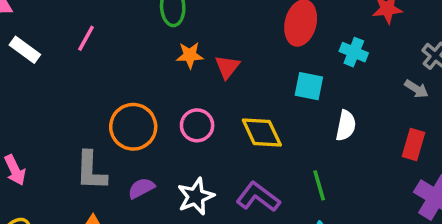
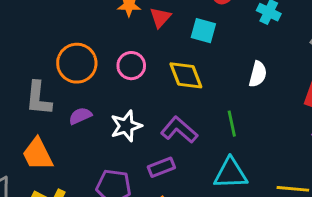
cyan square: (309, 86) -> (203, 31), moved

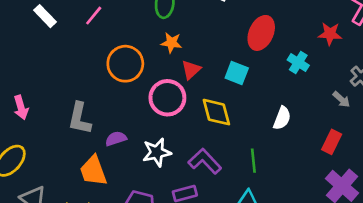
red triangle: (160, 18) -> (191, 70), moved
orange circle: (77, 63) -> (125, 64), moved
pink circle: (131, 66) -> (167, 98), size x1.4
orange trapezoid: (38, 154) -> (93, 171), moved

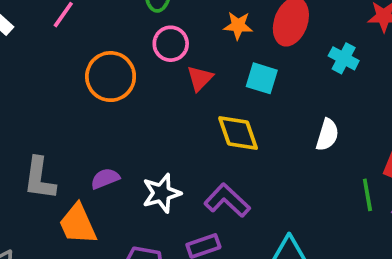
orange star: (171, 43) -> (238, 26), moved
pink circle: (167, 98) -> (171, 44), moved, size x0.7
gray L-shape: (80, 118) -> (40, 179), moved
green line: (253, 161) -> (367, 195), moved

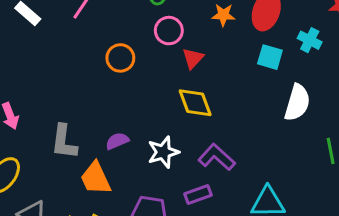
orange circle: (111, 77) -> (120, 58), size x0.7
cyan square: (262, 78) -> (270, 57), moved
yellow diamond: (238, 133) -> (195, 103), moved
white semicircle: (327, 135) -> (297, 103), size x1.4

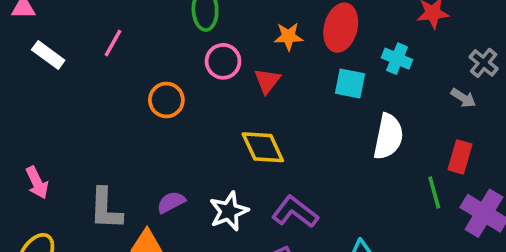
red triangle: (193, 58) -> (267, 81), moved

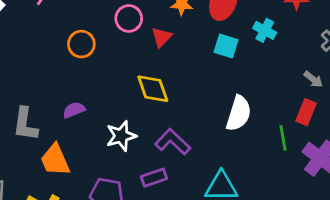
gray arrow: (463, 98) -> (313, 79), moved
white semicircle: (388, 137) -> (239, 113), moved
purple semicircle: (171, 202) -> (74, 110), moved

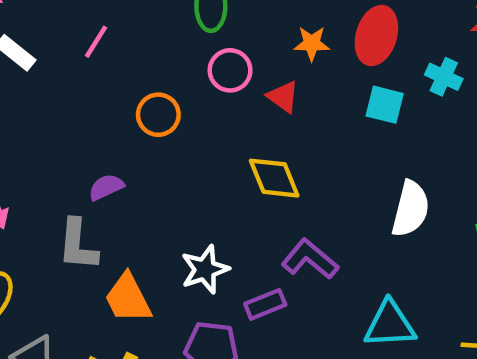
red triangle: (162, 37) -> (283, 97), turned -35
purple semicircle: (74, 110) -> (106, 187), moved
white star: (121, 136) -> (205, 269), moved
purple rectangle: (154, 178) -> (265, 304), moved

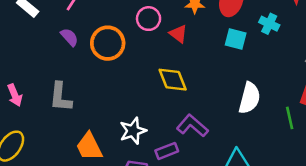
orange circle: (158, 115) -> (108, 43), size x1.4
purple semicircle: (106, 187) -> (69, 37), moved, turned 72
gray L-shape: (78, 245) -> (61, 97), moved

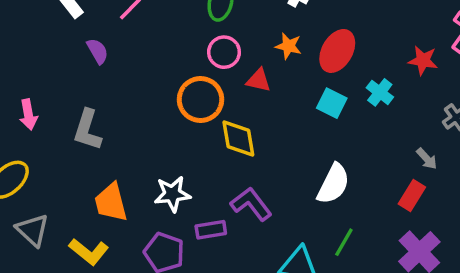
red triangle: (178, 34) -> (259, 80), turned -36
purple semicircle: (69, 37) -> (97, 51), moved
orange circle: (108, 43) -> (200, 100), moved
green line: (290, 118) -> (344, 242), moved, turned 30

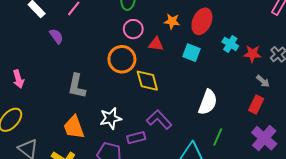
red star: (423, 60) -> (252, 54), moved
cyan square: (332, 103) -> (192, 53), moved
gray L-shape: (87, 130) -> (77, 86), moved

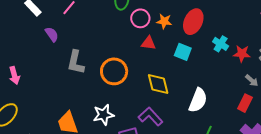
pink circle: (133, 29) -> (140, 18), moved
orange circle: (122, 59) -> (114, 71), moved
yellow diamond: (147, 81) -> (158, 84), moved
gray L-shape: (77, 86) -> (76, 62), moved

